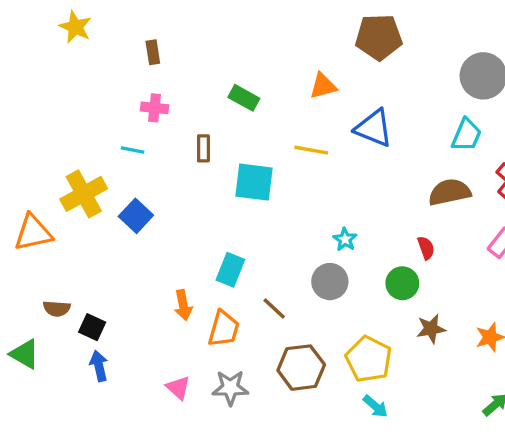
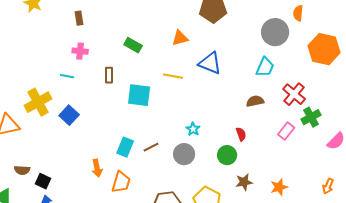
brown semicircle: (450, 192) -> (255, 101), size x0.7
brown line: (274, 309) -> (151, 147), moved, turned -70

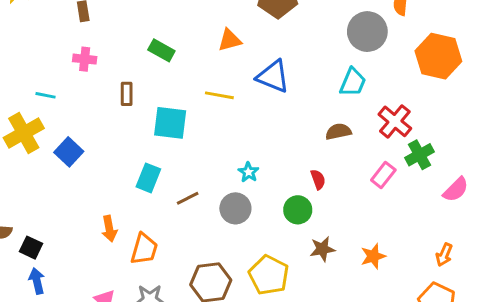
cyan line: (67, 76) -> (46, 95), moved
cyan rectangle: (125, 147) -> (148, 178), moved

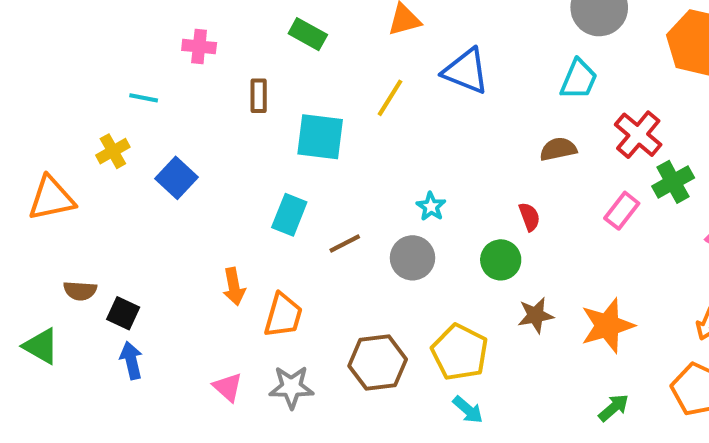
yellow line: (219, 95) -> (390, 98), turned -68
yellow cross: (24, 133) -> (113, 151), size x0.6
orange star: (373, 256) -> (607, 326), size x1.5

